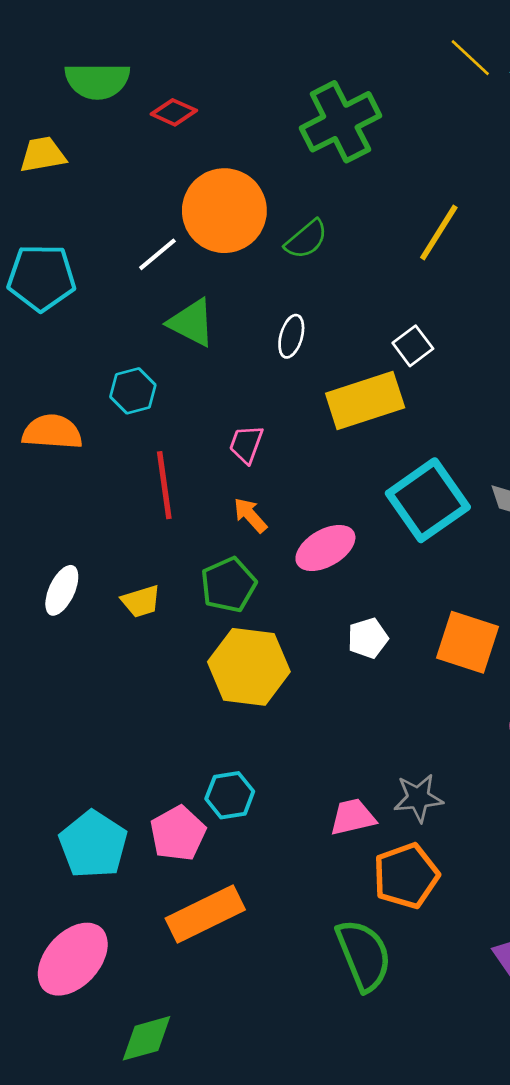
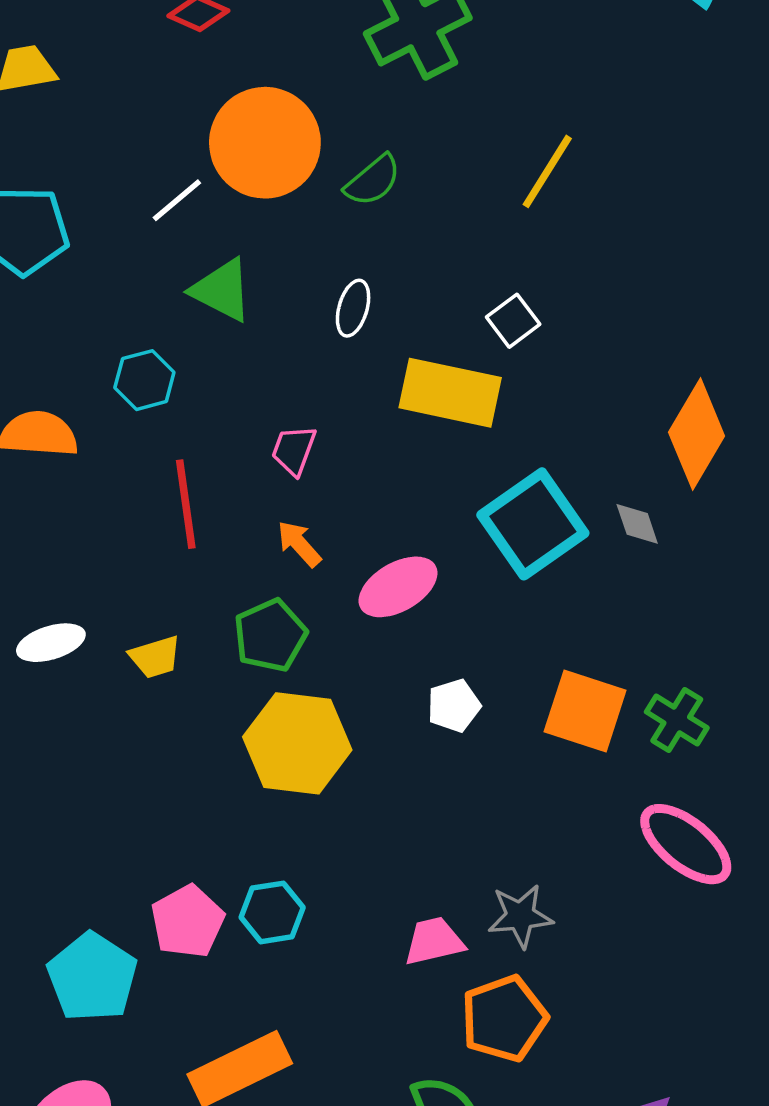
yellow rectangle: (365, 400) -> (450, 393), turned 30
white ellipse: (62, 590) -> (51, 643), turned 48
pink pentagon: (178, 833) -> (188, 921), moved

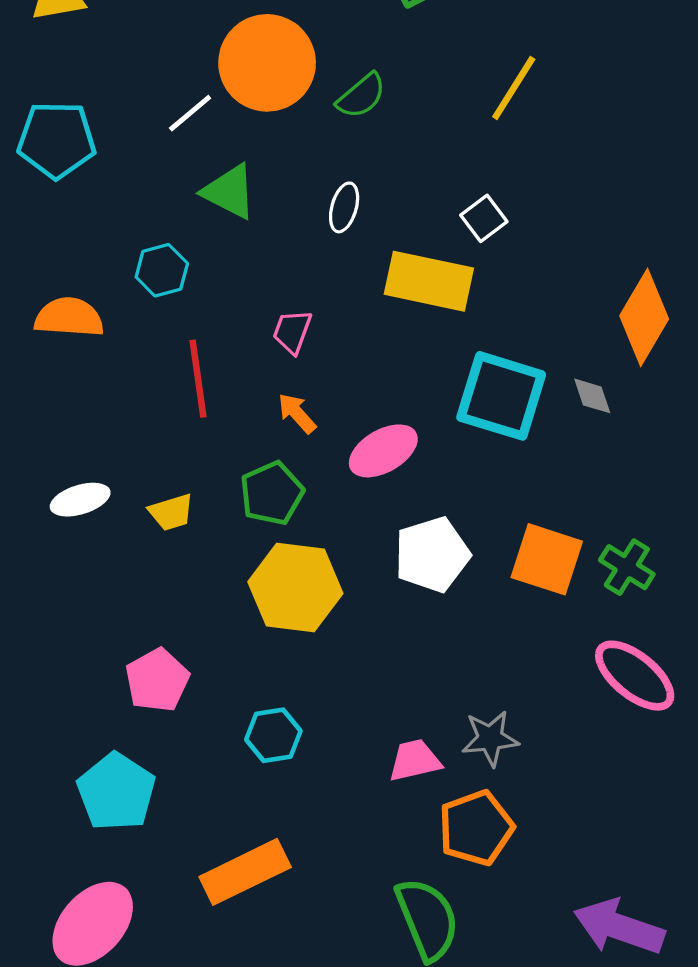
cyan square: (533, 524) -> (501, 396), turned -38
white pentagon: (454, 706) -> (432, 555), size x1.6
pink pentagon: (188, 921) -> (157, 680), moved

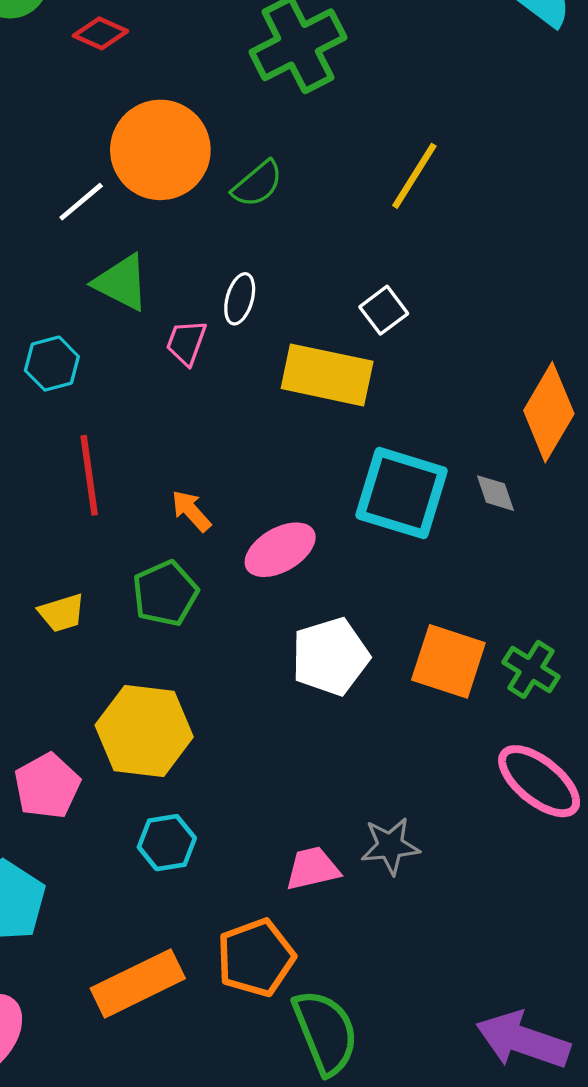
pink trapezoid: (292, 332) -> (186, 343), moved
yellow hexagon: (295, 588) -> (144, 731), moved
orange pentagon: (476, 828) -> (256, 958), moved

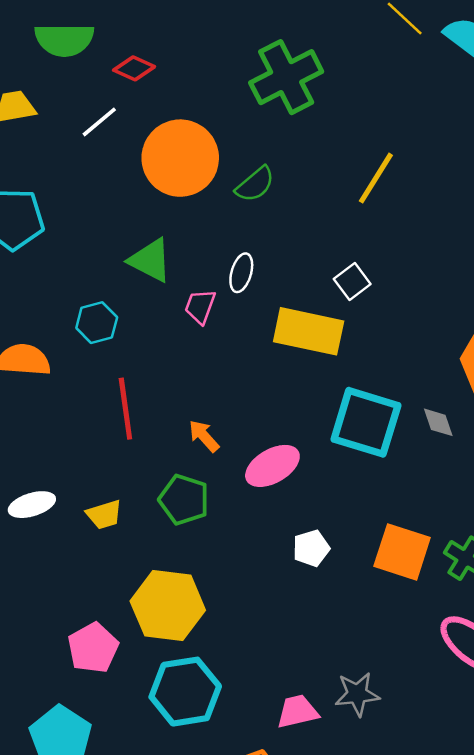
white line: (81, 202) -> (99, 122), moved
green pentagon: (165, 593) -> (184, 500), turned -30
white pentagon: (330, 657) -> (311, 548), size x0.6
cyan hexagon: (167, 843) -> (185, 692), size x1.6

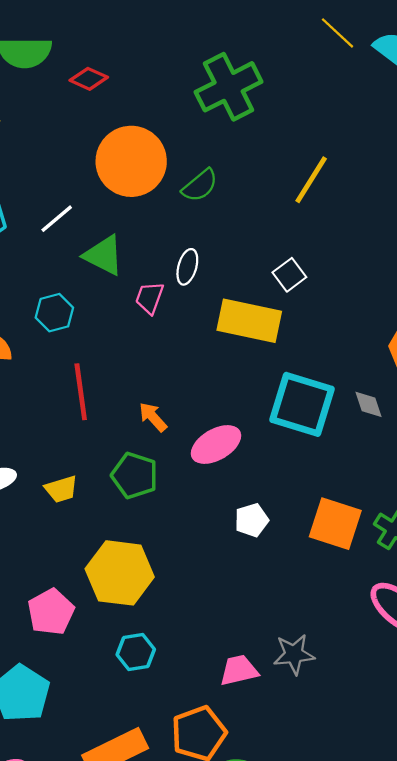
white line: (99, 122) -> (57, 219), moved
cyan hexagon: (185, 692) -> (136, 652), size x0.6

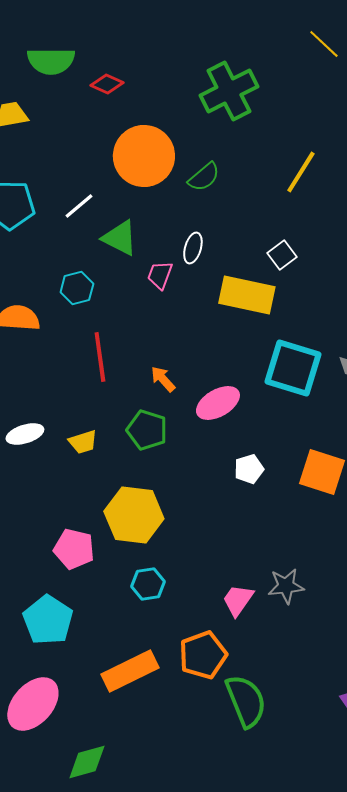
pink pentagon: (51, 612) -> (74, 549), turned -30
pink trapezoid: (239, 670) -> (238, 600), turned -42

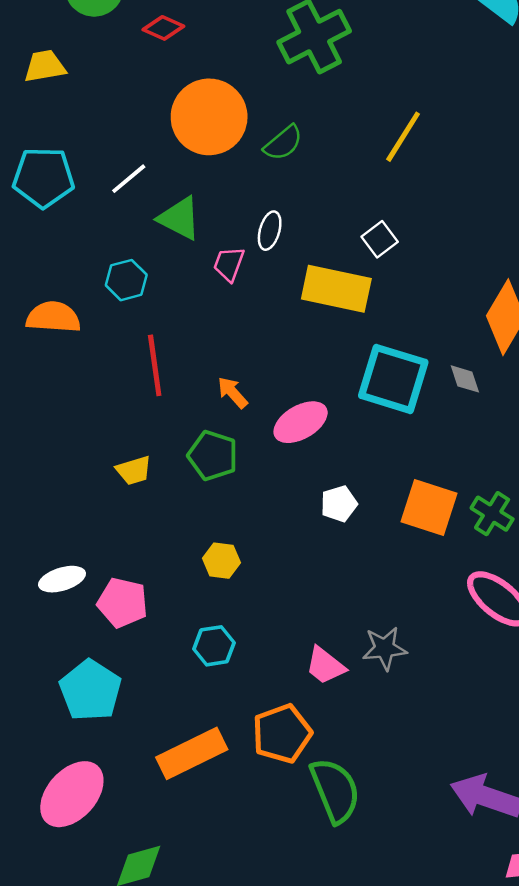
white ellipse: (25, 434) -> (62, 579), moved
yellow hexagon: (134, 515) -> (221, 561), moved, size x0.5
pink trapezoid: (238, 600) -> (325, 666), turned -87

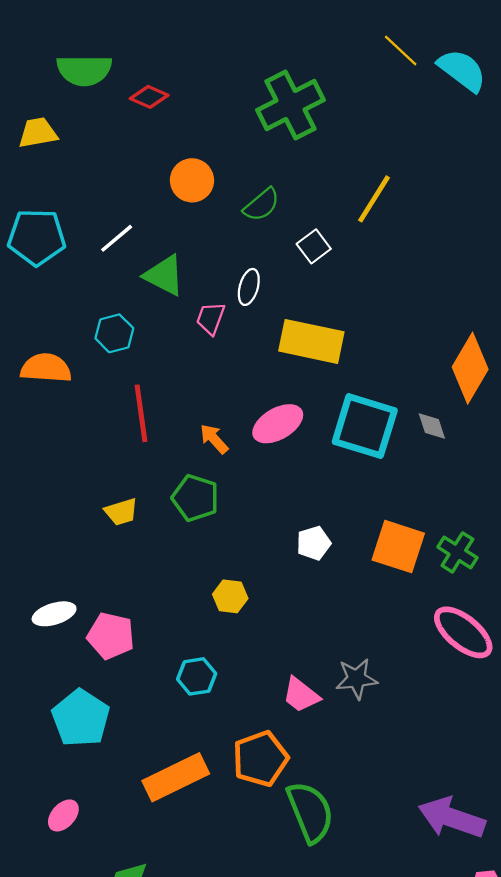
orange circle: (209, 117) -> (192, 180), size x0.6
white square: (380, 239) -> (314, 246), moved
pink ellipse: (301, 422) -> (278, 424), moved
yellow hexagon: (221, 561) -> (230, 596), moved
pink ellipse: (72, 794) -> (63, 815), size x0.5

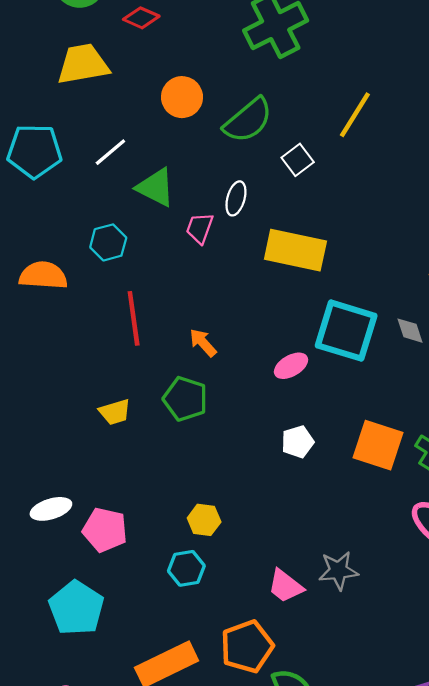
yellow trapezoid: (38, 133) -> (83, 64), moved, size x1.4
green semicircle: (262, 205) -> (248, 120), size x1.4
pink ellipse: (278, 424) -> (291, 366), moved, size x0.7
yellow hexagon: (230, 596) -> (204, 520), moved

